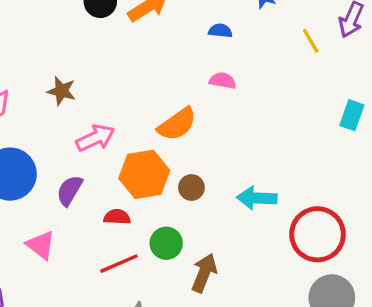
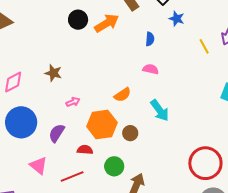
blue semicircle: (220, 31) -> (150, 39), turned 88
orange semicircle: (177, 124) -> (123, 95), size x0.7
pink arrow: (95, 138) -> (73, 102), size x0.6
cyan arrow: (257, 198) -> (160, 110), moved, turned -130
red line: (119, 264) -> (72, 177), moved

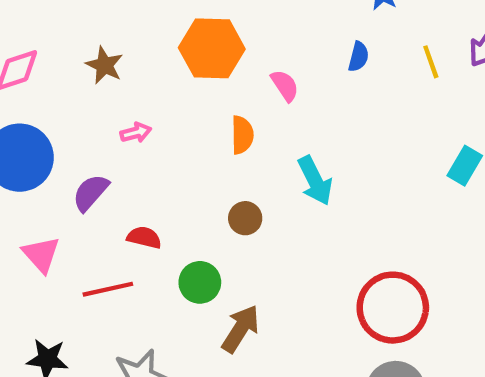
blue semicircle: (150, 39) -> (359, 57), moved
pink semicircle: (151, 69) -> (285, 86), moved, turned 35
orange semicircle: (123, 95) -> (242, 135), turned -66
orange hexagon: (102, 125) -> (212, 48), moved

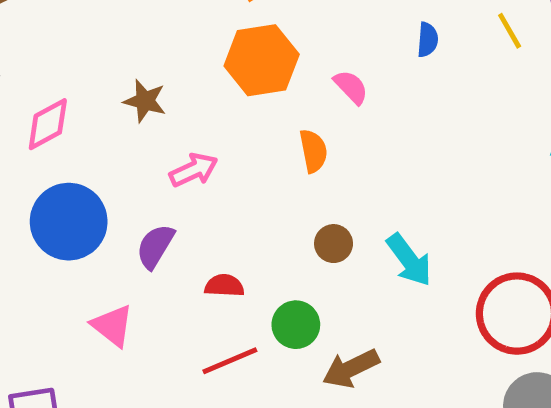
pink arrow: (136, 133) -> (194, 170), size x1.4
cyan arrow: (315, 181) -> (409, 260), moved
red line: (108, 289) -> (230, 361), moved
brown arrow: (241, 329) -> (351, 368), turned -138

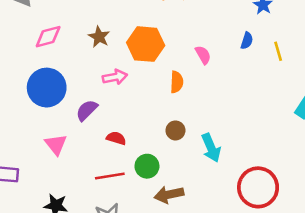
yellow line: (510, 31) -> (278, 51), moved
orange hexagon: (262, 60) -> (146, 44), moved

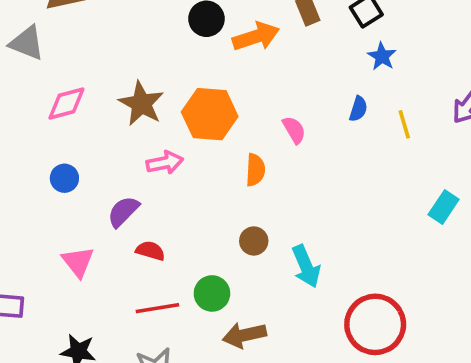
brown star: (99, 37) -> (141, 104), size x1.4
blue circle: (47, 88) -> (64, 178), size x0.5
red semicircle: (116, 138) -> (150, 251), moved

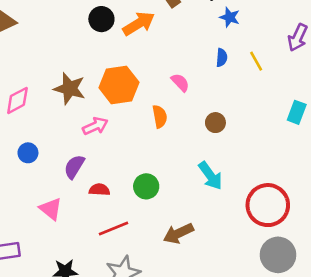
brown circle: (254, 241) -> (215, 123), moved
green circle: (212, 293) -> (146, 186), moved

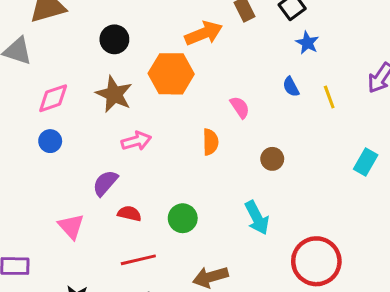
black circle: (101, 19) -> (114, 39), moved
blue semicircle: (222, 58) -> (291, 87), turned 138
orange hexagon: (119, 85) -> (171, 74), moved
blue circle: (28, 153) -> (50, 141), moved

